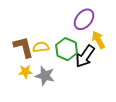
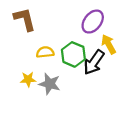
brown L-shape: (23, 47) -> (25, 19), moved

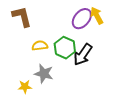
yellow arrow: (109, 44) -> (97, 16), moved
yellow star: (28, 79) -> (25, 87), moved

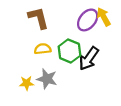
brown L-shape: (22, 17) -> (38, 18), moved
yellow star: (25, 87) -> (27, 83), moved

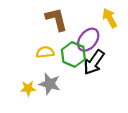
brown L-shape: (38, 18) -> (56, 19), moved
purple ellipse: (88, 20) -> (88, 40), moved

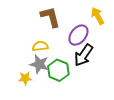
green hexagon: (73, 54) -> (58, 70), moved
gray star: (50, 84) -> (39, 64), moved

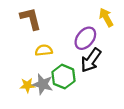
brown L-shape: (50, 17) -> (31, 19), moved
gray star: (39, 64) -> (43, 84), moved

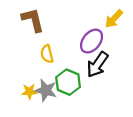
yellow arrow: (106, 17) -> (114, 19), turned -108
yellow semicircle: (44, 50) -> (47, 54), turned -98

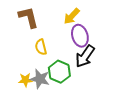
yellow arrow: (114, 19) -> (72, 16), moved
purple ellipse: (92, 41) -> (80, 36), turned -55

